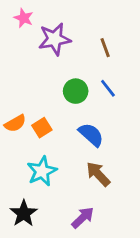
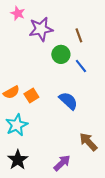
green circle: (76, 91) -> (61, 54), moved
cyan star: (42, 171) -> (17, 125), moved
brown arrow: (98, 174) -> (88, 142), moved

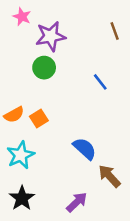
brown line: (79, 35) -> (115, 31), moved
green circle: (61, 54) -> (44, 68), moved
blue semicircle: (68, 101) -> (85, 149), moved

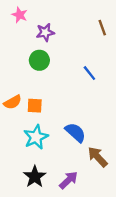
purple star: (51, 36) -> (45, 32), size x0.7
orange square: (39, 119) -> (35, 106), turned 35
cyan star: (21, 155) -> (36, 137), moved
black star: (22, 198) -> (35, 177), moved

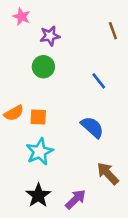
blue semicircle: (75, 132) -> (92, 127), moved

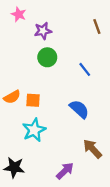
green circle: (43, 67) -> (47, 57), moved
black star: (38, 195) -> (14, 167), moved, turned -30

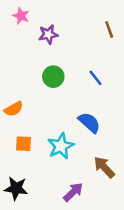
green circle: (47, 57) -> (53, 77), moved
orange square: (33, 100) -> (24, 144), moved
cyan star: (34, 130) -> (61, 146), moved

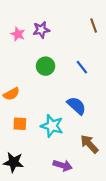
pink star: (21, 16) -> (18, 34), moved
cyan star: (61, 146) -> (52, 126), turned -30
purple arrow: (73, 192) -> (63, 165), turned 60

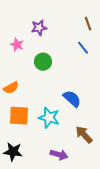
pink star: (18, 34) -> (17, 45), moved
blue line: (82, 67) -> (83, 48), moved
orange square: (20, 124) -> (19, 116), size x1.5

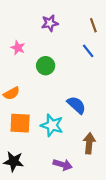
purple star: (39, 28) -> (50, 23), moved
brown arrow: (84, 135) -> (89, 143), turned 48

